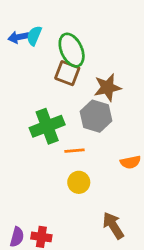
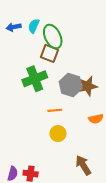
cyan semicircle: (34, 36) -> (34, 26), moved
brown star: (107, 87) -> (87, 86), moved
green cross: (47, 126) -> (35, 79), moved

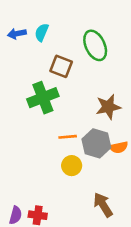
green ellipse: (53, 37) -> (95, 45), moved
gray hexagon: (71, 85) -> (96, 143), moved

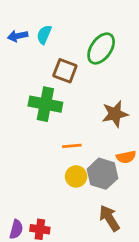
green ellipse: (95, 45) -> (101, 49), turned 60
green cross: (43, 98) -> (45, 104), turned 32
gray hexagon: (96, 143) -> (102, 174), moved

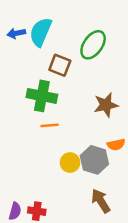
cyan semicircle: (44, 35) -> (41, 32), size x1.6
orange line: (72, 146) -> (50, 125), moved

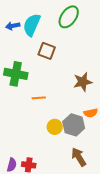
green ellipse: (93, 45) -> (69, 17), moved
green cross: (42, 96) -> (16, 74), moved

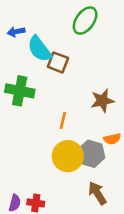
cyan semicircle: (32, 25) -> (39, 49), moved, turned -60
orange line: (39, 98) -> (63, 120), moved, turned -72
yellow circle: (55, 127) -> (68, 156), size x1.6

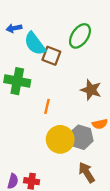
green ellipse: (85, 21) -> (80, 36), moved
brown star: (102, 101) -> (91, 90), turned 30
orange line: (63, 120) -> (47, 106), moved

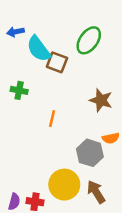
green cross: (17, 81) -> (19, 90), size x0.6
yellow circle: (60, 139) -> (64, 185), moved

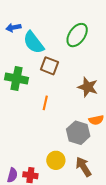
brown square: (57, 62) -> (49, 66), moved
green cross: (19, 90) -> (17, 79), size x1.5
yellow circle: (64, 185) -> (56, 160), size x0.7

